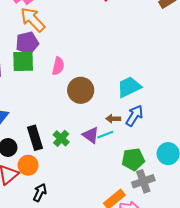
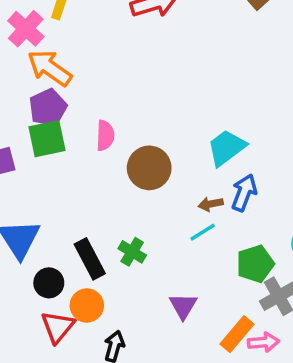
purple triangle: (91, 135) -> (183, 306), moved, turned 36

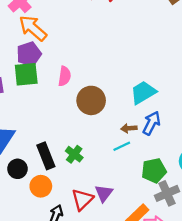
red triangle: (58, 327) -> (82, 200), moved

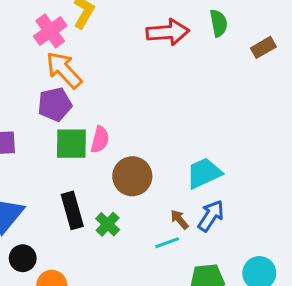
green square: (26, 74) -> (71, 144), moved
brown arrow: (129, 128) -> (179, 219), turned 49
green cross: (74, 154) -> (108, 224), moved
black rectangle: (46, 156) -> (72, 210), moved

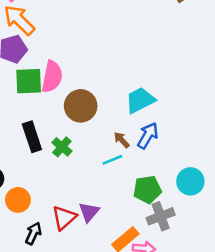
pink semicircle: (100, 140) -> (52, 77), size x1.4

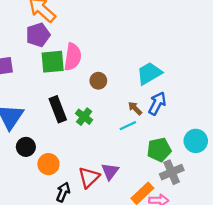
brown circle: (81, 106) -> (98, 81), size x0.6

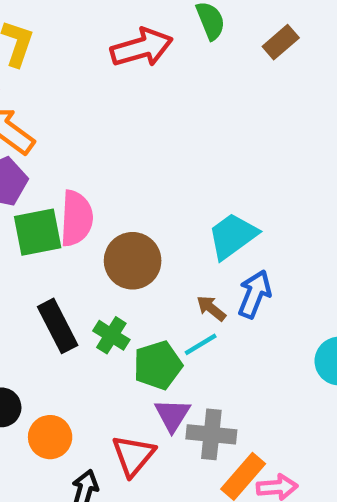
brown circle: (98, 81) -> (133, 261), size x1.6
green pentagon: (159, 150) -> (158, 365), moved
purple triangle: (110, 171) -> (172, 415), moved
gray cross: (172, 172) -> (211, 434), moved, turned 35

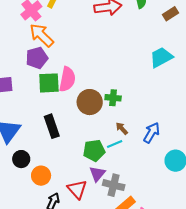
cyan trapezoid: (233, 236) -> (161, 57), moved
blue arrow: (254, 294) -> (152, 133), moved
green cross: (111, 335) -> (113, 98), moved, turned -35
red triangle: (133, 455) -> (77, 189), turned -30

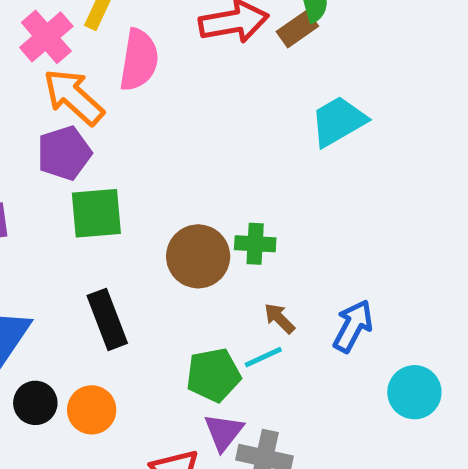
brown rectangle: (171, 14) -> (297, 29), moved
cyan trapezoid: (161, 57) -> (338, 121), moved
pink semicircle: (67, 79) -> (139, 60), moved
orange circle: (41, 176) -> (92, 410), moved

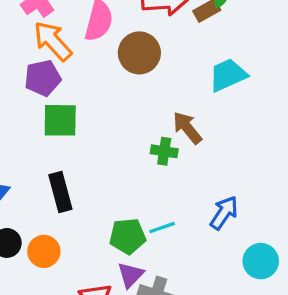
brown circle: (198, 256) -> (139, 53), moved
brown arrow: (279, 318) -> (187, 128), moved, size x1.5

